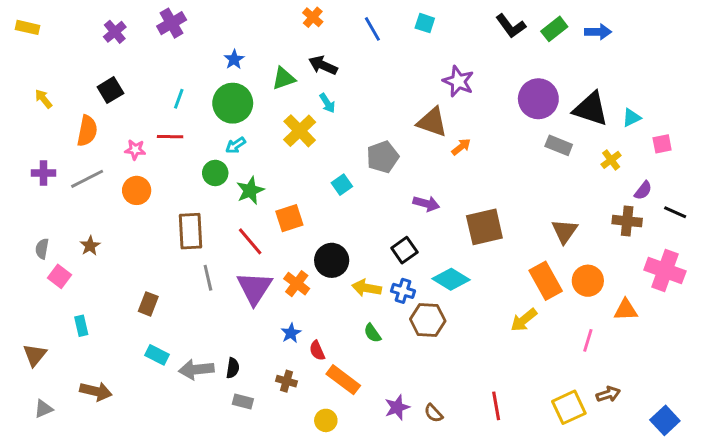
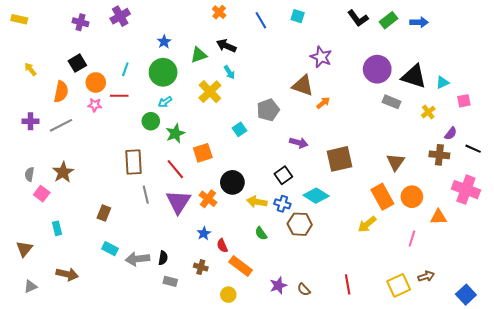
purple cross: (115, 32) -> (80, 22), turned -35
orange circle: (137, 190) -> (96, 82), moved
brown star: (90, 246) -> (63, 172), size x1.5

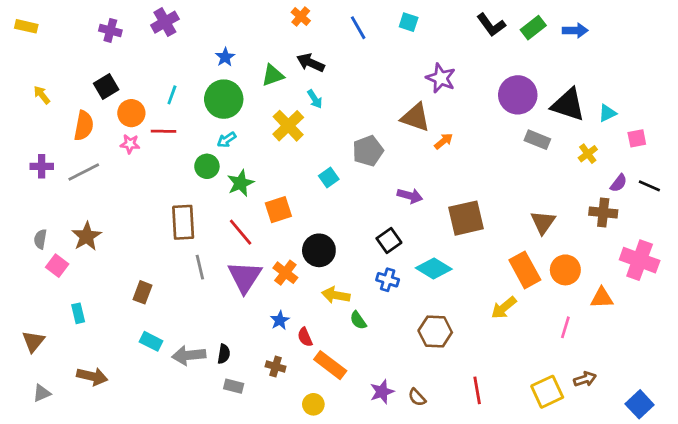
black line: (473, 149) -> (649, 186), moved
yellow arrow: (257, 202) -> (336, 295), moved
brown hexagon: (300, 224) -> (435, 332), moved

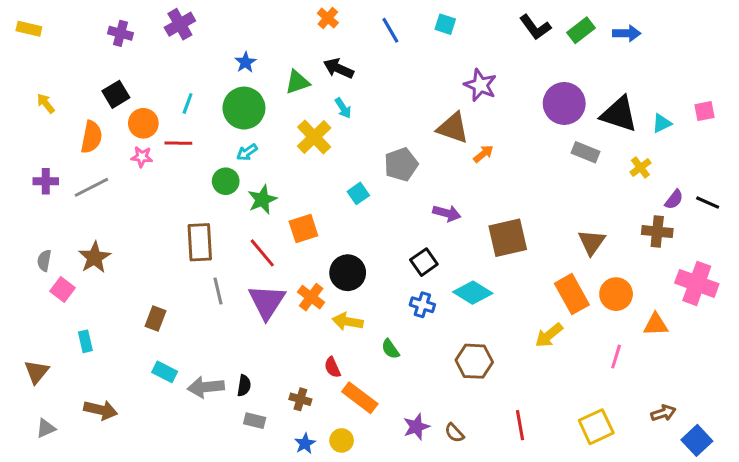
pink square: (637, 138) -> (704, 111), moved
yellow arrow: (336, 295) -> (348, 322), moved
blue star: (280, 320) -> (305, 444), moved
brown arrow: (585, 379) -> (663, 413), moved

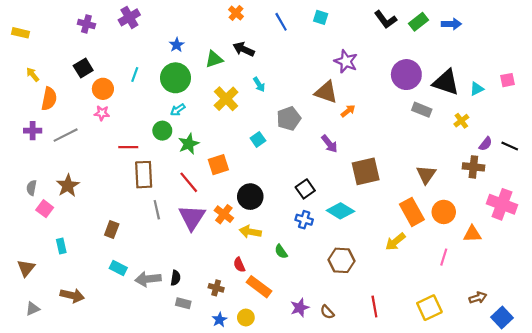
yellow rectangle: (29, 29) -> (21, 33), moved
cyan arrow: (343, 108) -> (259, 84), moved
orange semicircle: (91, 137) -> (49, 99), moved
red line: (178, 143) -> (128, 147), moved
purple arrow: (447, 213) -> (329, 144), moved, turned 36

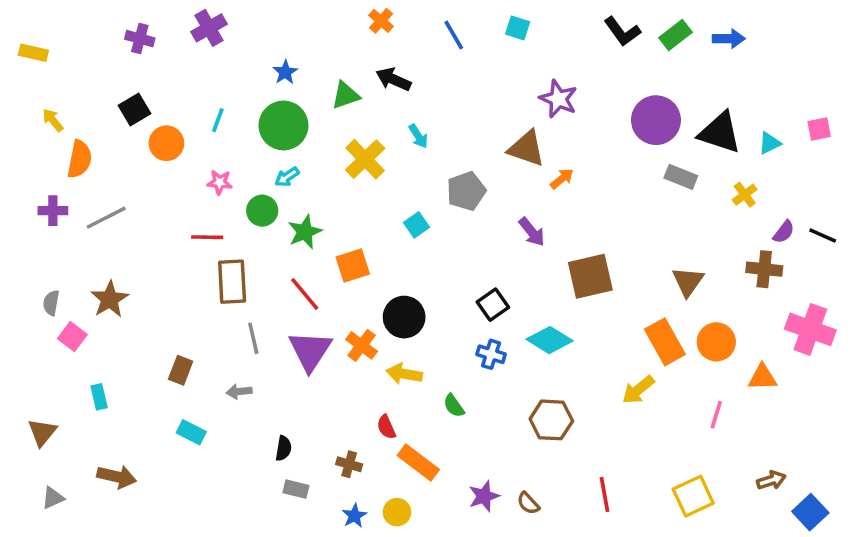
pink star: (102, 113) -> (220, 182), moved
gray arrow: (148, 279) -> (239, 392), moved, size x0.6

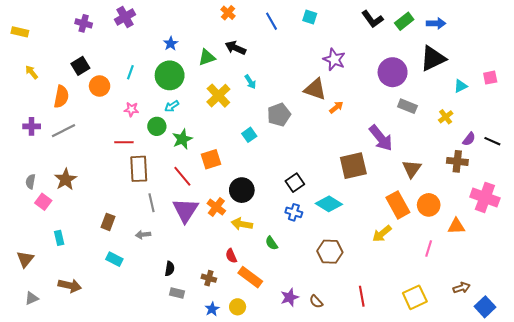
black triangle: (720, 133) -> (433, 58), moved, turned -44
orange semicircle: (79, 159) -> (61, 97), moved
purple arrow: (532, 232) -> (381, 138), moved, size x1.5

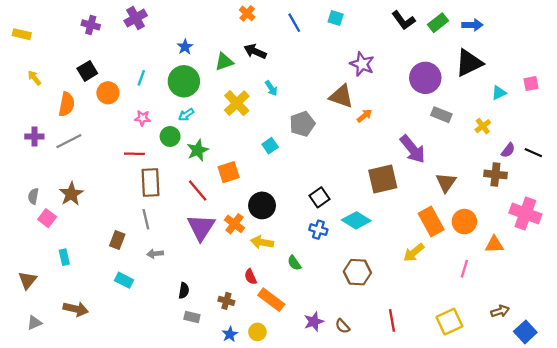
gray line: (152, 203) -> (146, 219), moved

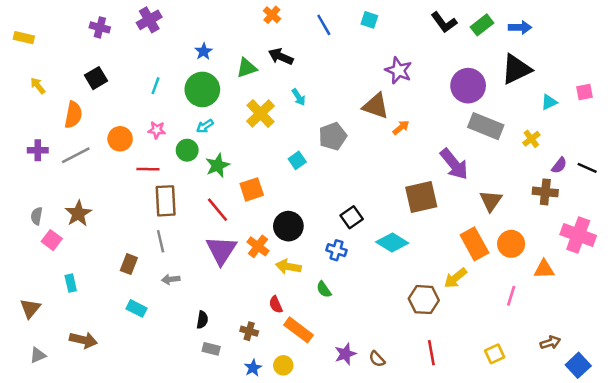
orange circle: (108, 93) -> (120, 139), moved
gray rectangle: (441, 115) -> (486, 126), size x1.5
blue cross: (318, 230) -> (336, 250), moved
brown hexagon: (357, 272) -> (424, 300), moved
yellow square: (449, 322) -> (495, 354), size x0.7

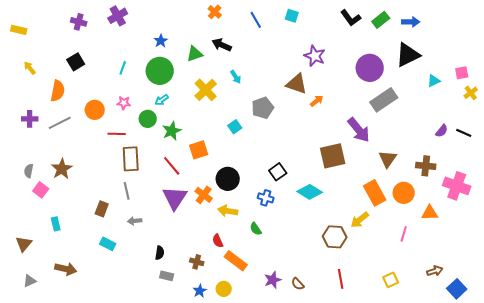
gray rectangle: (486, 126) -> (384, 100), turned -56
yellow cross: (531, 139) -> (471, 93), moved
brown cross: (545, 192) -> (426, 166), moved

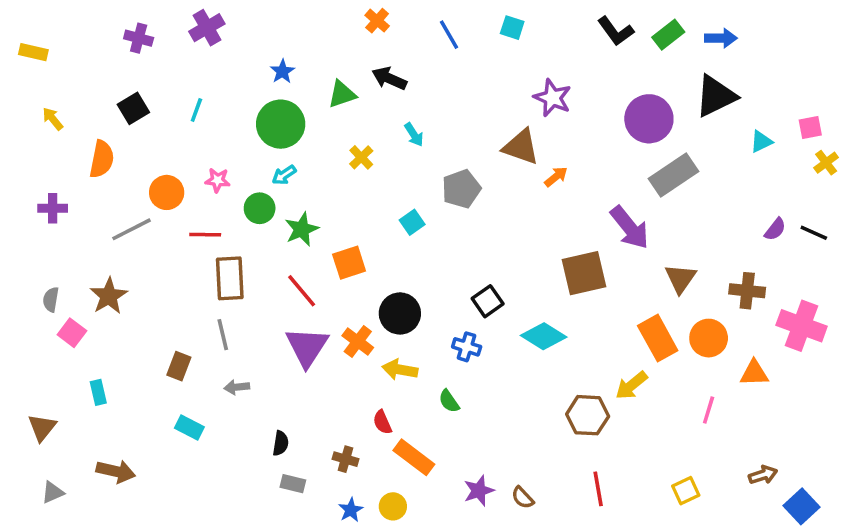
cyan line: (123, 68) -> (196, 110), moved
yellow cross: (206, 90) -> (361, 157), size x0.6
gray line: (60, 123) -> (132, 229), moved

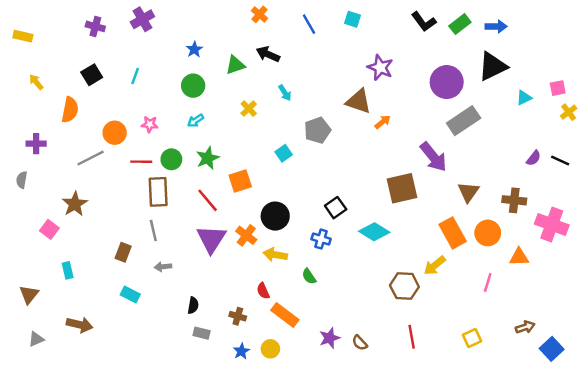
green circle: (281, 124) -> (193, 86), size x0.7
green circle: (260, 208) -> (171, 159), moved
gray semicircle: (51, 299) -> (22, 180), moved

